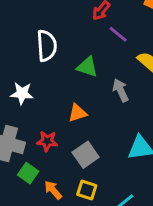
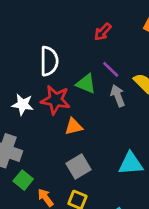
purple line: (118, 34) -> (111, 69), moved
gray arrow: (121, 90) -> (118, 96), moved
red star: (47, 141) -> (56, 100), moved, size x1.5

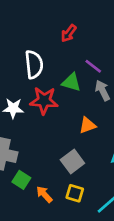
red arrow: (103, 32) -> (69, 33), moved
orange triangle: (74, 127) -> (88, 125), moved

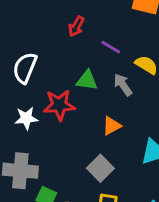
white semicircle: (34, 64) -> (25, 68), moved, turned -144
purple line: (93, 66) -> (111, 47), moved

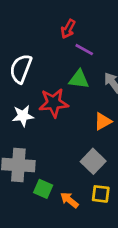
purple line: (111, 47) -> (84, 50), moved

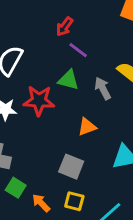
gray square: (93, 161) -> (71, 167), turned -30

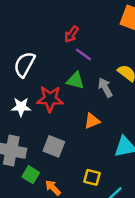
gray square: (71, 167) -> (54, 146), moved
yellow square: (74, 201) -> (92, 177), moved

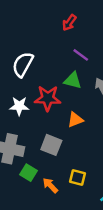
red arrow: (71, 34) -> (69, 23), moved
orange triangle: (92, 121) -> (75, 120), moved
yellow square: (92, 177) -> (77, 178), moved

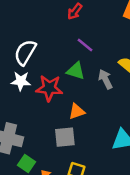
white star: (19, 106) -> (21, 81), moved
gray square: (51, 145) -> (65, 137), moved, turned -30

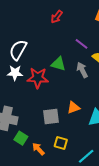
purple line: (85, 45) -> (81, 44), moved
orange triangle: (77, 111) -> (73, 108), moved

